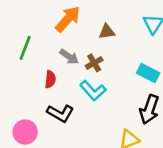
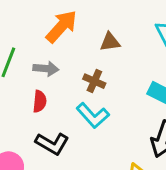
gray arrow: (69, 57) -> (46, 69), moved, turned -30
brown cross: (94, 63) -> (94, 81), turned -36

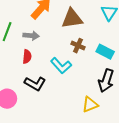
brown triangle: (110, 42) -> (72, 19), size x1.6
brown cross: (94, 81) -> (78, 46), moved

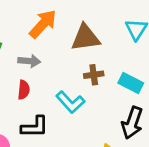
brown cross: (78, 46) -> (94, 75), turned -32
black L-shape: (35, 84) -> (35, 127), turned -30

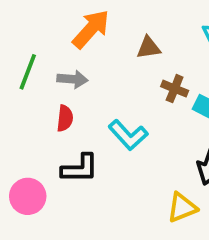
brown triangle: (85, 38) -> (149, 48), size x0.6
brown cross: (94, 75) -> (175, 89), moved, turned 30

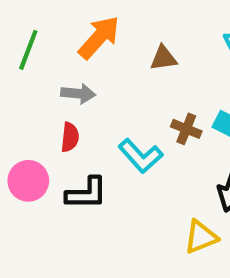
green line: (28, 72) -> (28, 50), moved
brown cross: (175, 89) -> (186, 129), moved
pink circle: (28, 196) -> (28, 181), moved

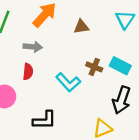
black L-shape: (87, 193) -> (45, 120), moved

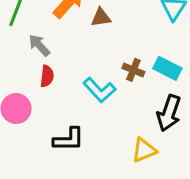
brown triangle: (81, 27) -> (101, 17), moved
gray arrow: (33, 47) -> (39, 45), moved, turned -138

